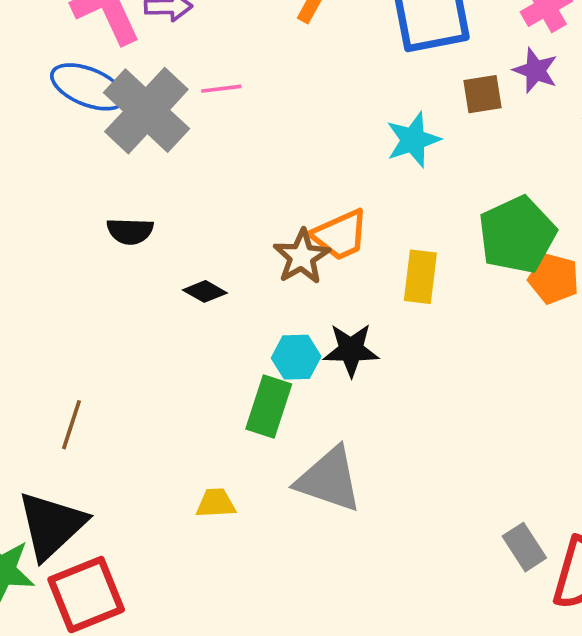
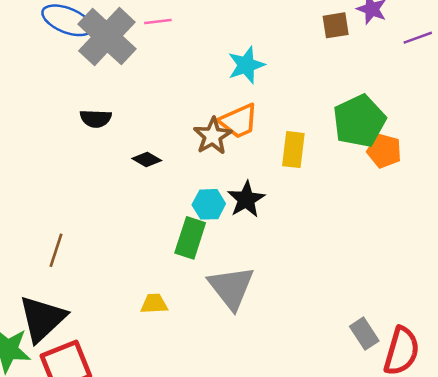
cyan star: (413, 140) -> (246, 65), moved
black star: (351, 350) -> (246, 199), turned -30
gray triangle: (329, 480) -> (231, 288), turned 33

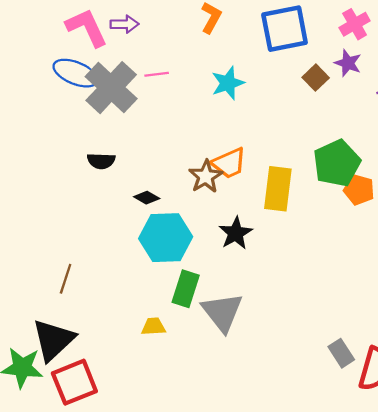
brown square: (336, 25) -> (316, 78), turned -35
cyan star: (246, 65) -> (228, 83), moved
yellow rectangle: (293, 150) -> (278, 189), size x1.4
cyan hexagon: (209, 204) -> (166, 238), moved, size x1.8
green rectangle: (190, 238) -> (186, 289), moved

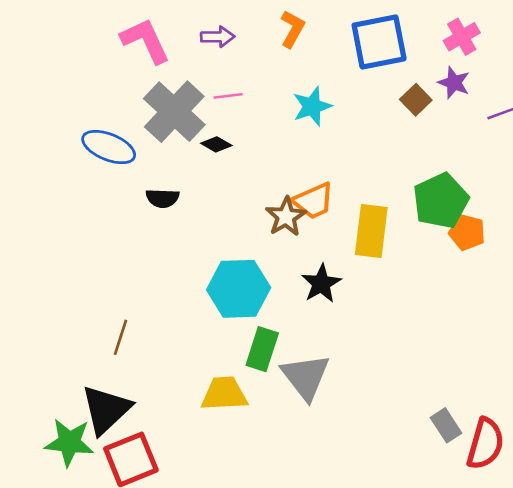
purple arrow: (124, 24) -> (218, 37), moved
blue ellipse: (76, 73) -> (109, 147), moved
black diamond: (147, 198) -> (216, 144), moved
yellow trapezoid: (153, 327) -> (224, 394), size x1.6

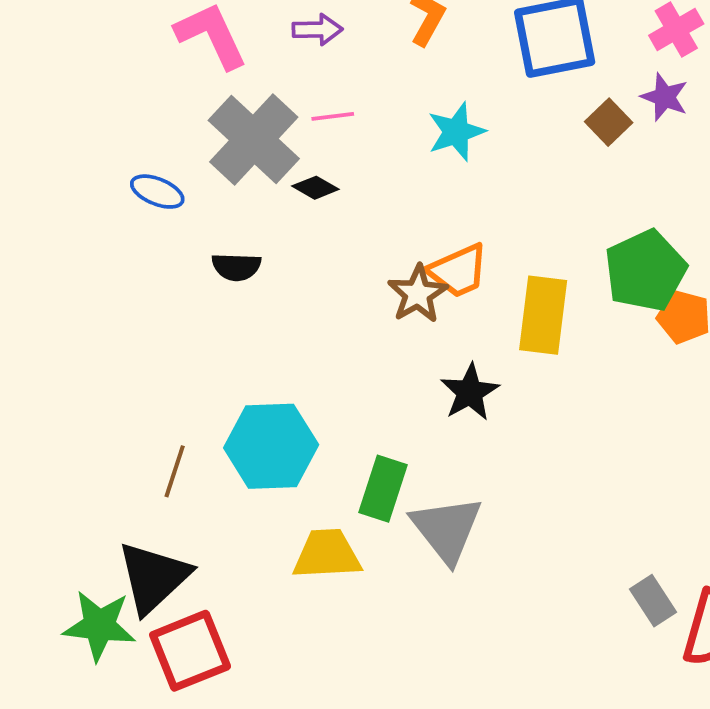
blue ellipse: (109, 147) -> (157, 192), size x0.7
cyan hexagon: (239, 289) -> (271, 446), moved

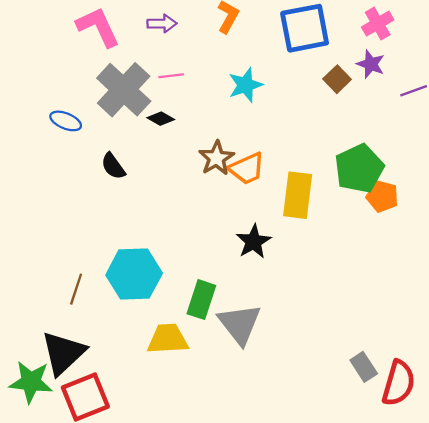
black semicircle: (236, 267) -> (113, 166), turned 52
brown star: (418, 294) -> (216, 158), moved

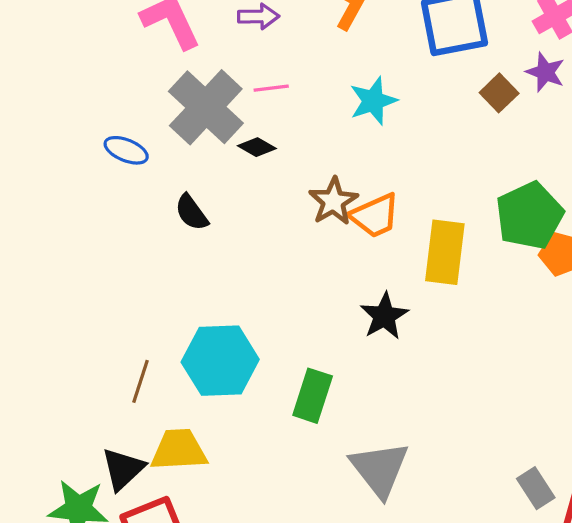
gray triangle: (240, 324) -> (380, 469), moved
yellow trapezoid: (168, 339) -> (179, 450), moved
black triangle: (63, 353) -> (123, 469), size x0.7

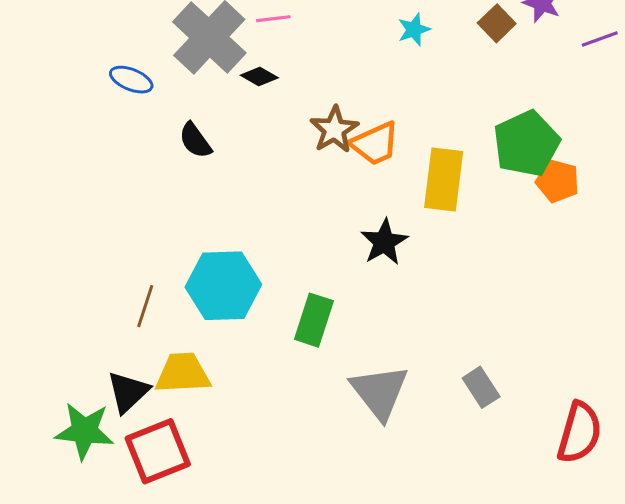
cyan star: (373, 101) -> (414, 30), moved, size x0.7
gray rectangle: (536, 488) -> (481, 387), moved

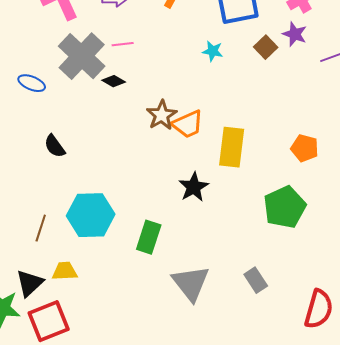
cyan star: (414, 30) -> (213, 51), turned 30
black semicircle: (195, 140) -> (55, 146), moved
green pentagon: (526, 144) -> (285, 207), moved
yellow trapezoid: (183, 373) -> (65, 271), size x0.7

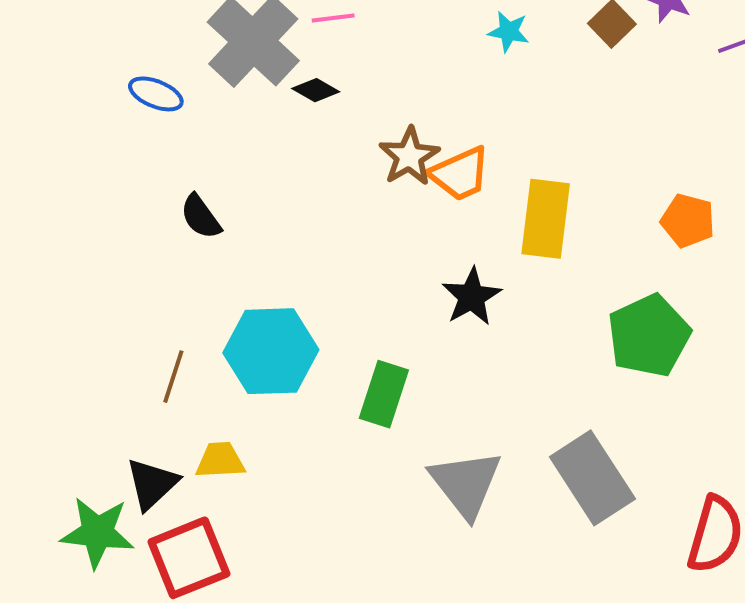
gray rectangle: (256, 280) -> (592, 478), size x1.8

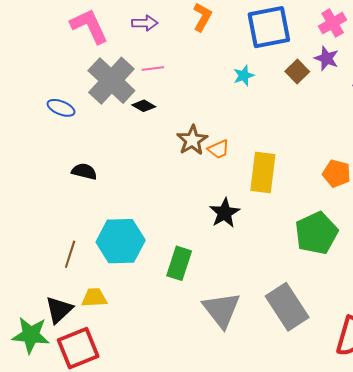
cyan star: (509, 32) -> (244, 76), turned -30
orange trapezoid: (460, 174) -> (218, 149), size x0.7
black semicircle: (201, 217) -> (84, 171), turned 140

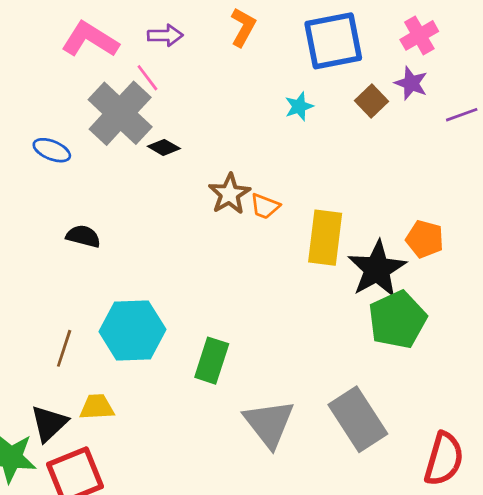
pink L-shape: (89, 26) -> (90, 40), turned -33
pink line: (153, 68) -> (147, 78), moved, turned 60
orange trapezoid: (218, 149) -> (265, 206), turned 45
black star: (225, 213) -> (377, 269), moved, size x1.4

